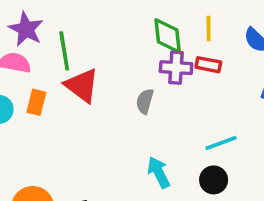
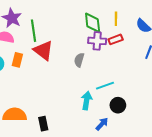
red rectangle: (208, 65) -> (116, 39), turned -32
cyan line: (221, 143) -> (105, 86), moved
cyan arrow: (159, 172) -> (87, 101), turned 36

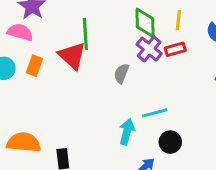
green line: (33, 31) -> (85, 34), moved
purple cross: (97, 41) -> (149, 49), turned 30

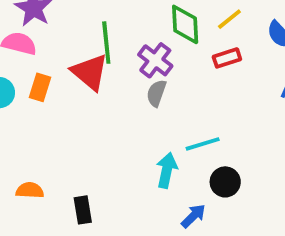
yellow line: (178, 20) -> (229, 19), turned 48
purple cross: (149, 49) -> (155, 60), moved
orange semicircle: (24, 142) -> (30, 190), size x0.6

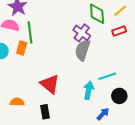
green line: (106, 43) -> (30, 32), moved
red triangle: (90, 72) -> (50, 84), moved
gray semicircle: (156, 93) -> (83, 50), size x1.5

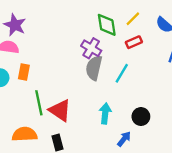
green line: (30, 32) -> (39, 103), moved
cyan line: (107, 76) -> (122, 73), moved, turned -36
orange semicircle: (17, 102) -> (25, 134), size x1.5

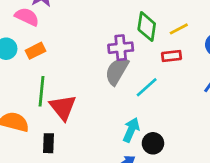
purple cross: (91, 48) -> (121, 48), turned 36
orange rectangle: (24, 72) -> (35, 51), turned 35
cyan arrow: (105, 113) -> (131, 130), moved

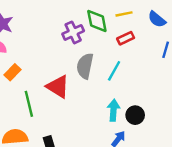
yellow line: (179, 29) -> (124, 14), turned 35
purple cross: (121, 48) -> (73, 32), moved
red triangle: (63, 107) -> (58, 87), moved

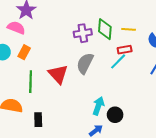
cyan line: (114, 71) -> (118, 61), moved
orange rectangle: (12, 72) -> (24, 52), turned -32

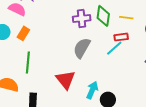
red triangle: (58, 74) -> (66, 80), moved

